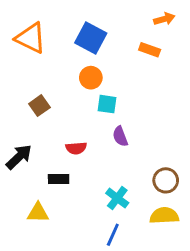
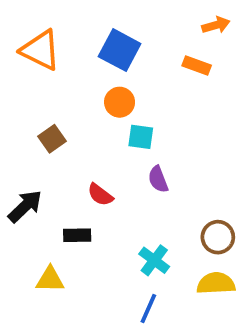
red semicircle: (76, 148) -> (100, 195), turned 42

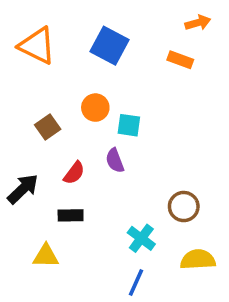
orange circle: (120, 102) -> (95, 108), moved
purple semicircle: (158, 179) -> (115, 161), moved
red semicircle: (100, 195) -> (74, 173), moved, turned -90
brown circle: (218, 237) -> (184, 207), moved

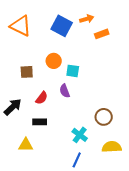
orange arrow: (198, 23) -> (87, 19), moved
orange rectangle: (180, 60) -> (102, 34), turned -40
brown square: (48, 127) -> (27, 72), turned 32

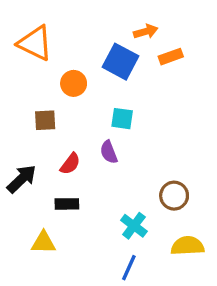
blue square: (62, 26) -> (120, 62), moved
orange circle: (54, 61) -> (74, 83), moved

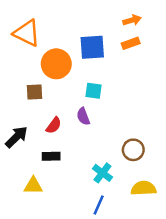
orange arrow: (146, 31) -> (132, 20), moved
blue square: (120, 62) -> (92, 47), turned -32
orange circle: (74, 83) -> (56, 64), size x1.5

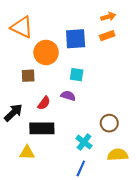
purple semicircle: (83, 116) -> (68, 96), turned 128
black rectangle: (51, 156) -> (42, 128), size x1.6

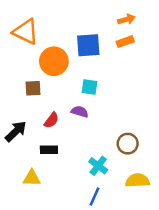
black rectangle: (42, 128) -> (49, 150), size x0.6

